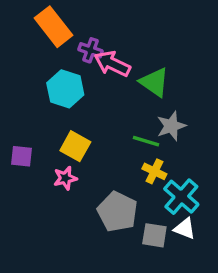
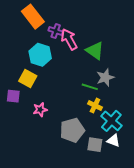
pink arrow: (112, 64) -> (69, 39), turned 35
yellow square: (75, 146) -> (28, 79), moved
gray pentagon: (117, 212) -> (72, 130), turned 30

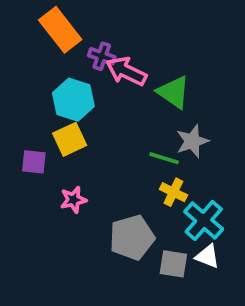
pink arrow: (69, 39) -> (126, 71), turned -35
yellow square: (28, 79) -> (70, 139), moved, turned 36
purple square: (13, 96) -> (34, 162), moved

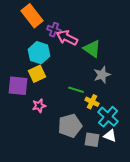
green line: (164, 158) -> (76, 90), moved
purple square: (34, 162) -> (18, 86), size x1.5

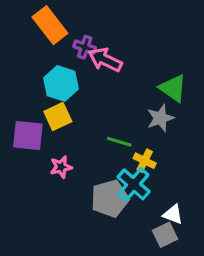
green triangle: (92, 49) -> (173, 88), moved
cyan cross: (108, 117) -> (134, 184), moved
gray square: (92, 140) -> (165, 235), moved, turned -35

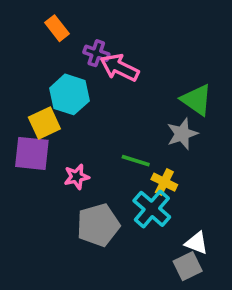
orange rectangle: (50, 25) -> (57, 28), size x0.6
yellow square: (58, 117) -> (44, 123), moved
pink star: (61, 167) -> (77, 177), moved
gray pentagon: (110, 199) -> (98, 225), moved

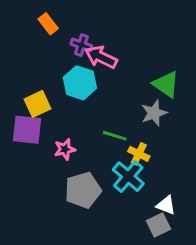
cyan hexagon: (69, 94) -> (80, 83), moved

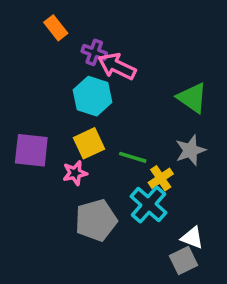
yellow square: (38, 104) -> (89, 143), moved
gray star: (154, 113) -> (190, 150), moved
yellow cross: (139, 154) -> (161, 178), turned 30

